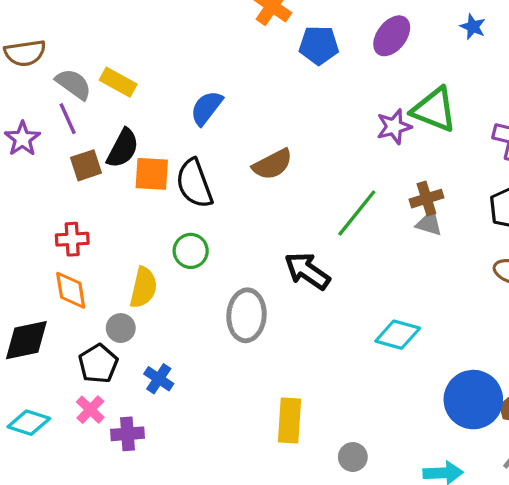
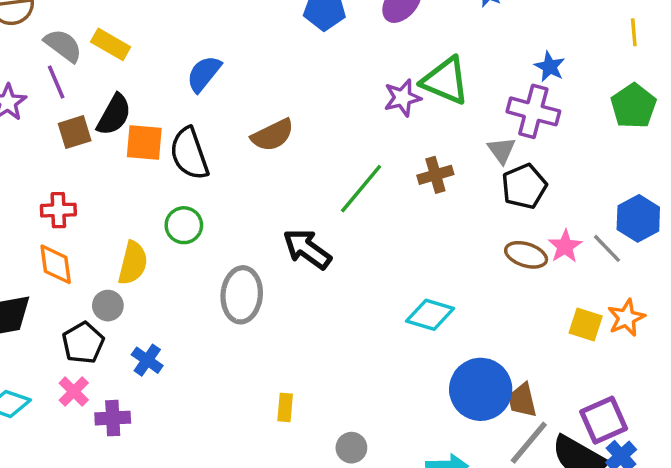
gray triangle: (429, 223) -> (502, 150), moved, turned 36
cyan diamond: (398, 335) -> (430, 315), moved
yellow rectangle: (290, 420) -> (285, 407), size x0.6

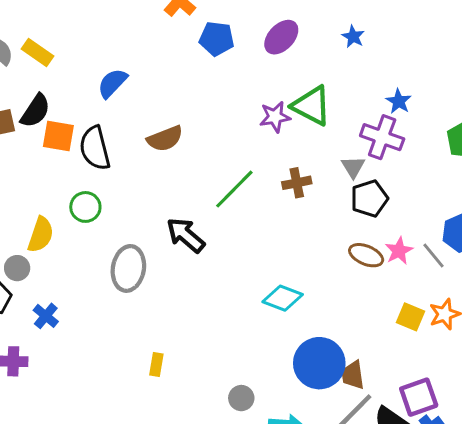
gray circle: (351, 448) -> (241, 398), moved

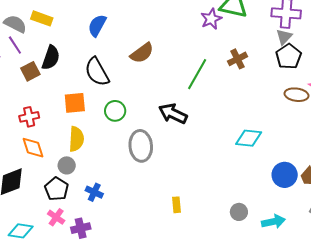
orange square: (58, 136) -> (75, 103), moved
gray triangle: (353, 167) -> (284, 37), moved, turned 30
green circle: (85, 207) -> (115, 111), moved
blue circle: (319, 363) -> (285, 175), size x0.7

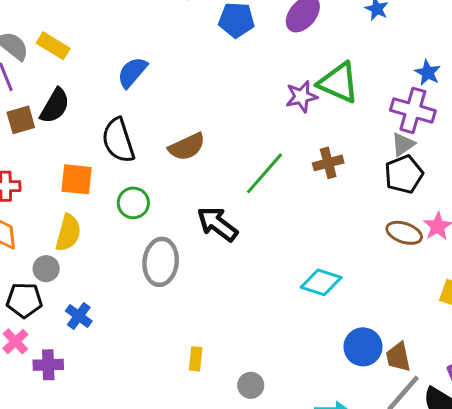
brown semicircle: (142, 53) -> (187, 147), moved
black pentagon: (57, 189) -> (24, 300), turned 30
gray circle: (239, 212) -> (251, 385), moved

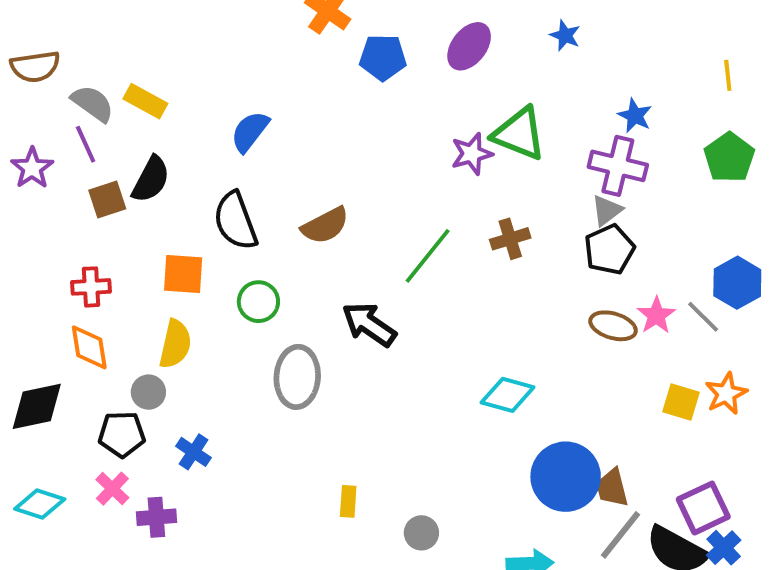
blue circle: (363, 347) -> (566, 477), size x1.4

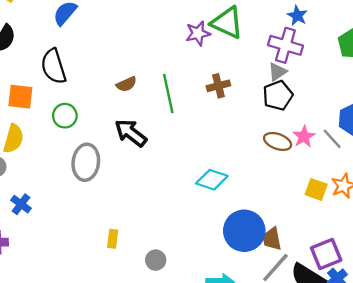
brown semicircle: (325, 226) -> (126, 84), moved, size x0.7
green line: (428, 256) -> (168, 93), turned -54

